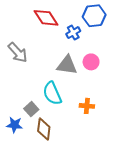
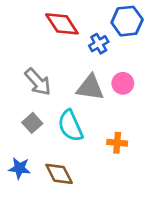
gray arrow: (18, 52) -> (38, 82), moved
gray square: (31, 109) -> (32, 123), moved
brown diamond: (44, 129) -> (59, 174), turned -35

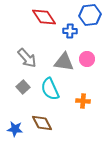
blue cross: (99, 44) -> (70, 31), turned 32
blue star: (19, 168) -> (15, 129), moved

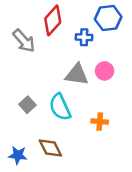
red diamond: (44, 17) -> (53, 20), turned 75
gray arrow: (27, 58) -> (24, 41), moved

